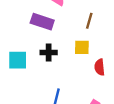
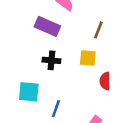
cyan square: (18, 60) -> (29, 92), moved

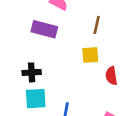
black cross: (51, 60) -> (32, 72), moved

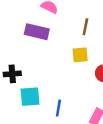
black cross: (32, 72) -> (12, 74), moved

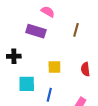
yellow square: (80, 55) -> (54, 67), moved
black cross: (12, 74) -> (14, 56), moved

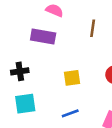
cyan square: (27, 84) -> (25, 104), moved
blue line: (49, 95) -> (70, 113), turned 64

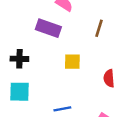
yellow square: (72, 78) -> (72, 62), moved

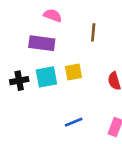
cyan square: (19, 92) -> (46, 77), moved

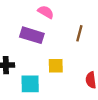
cyan square: (46, 77) -> (30, 84), moved

